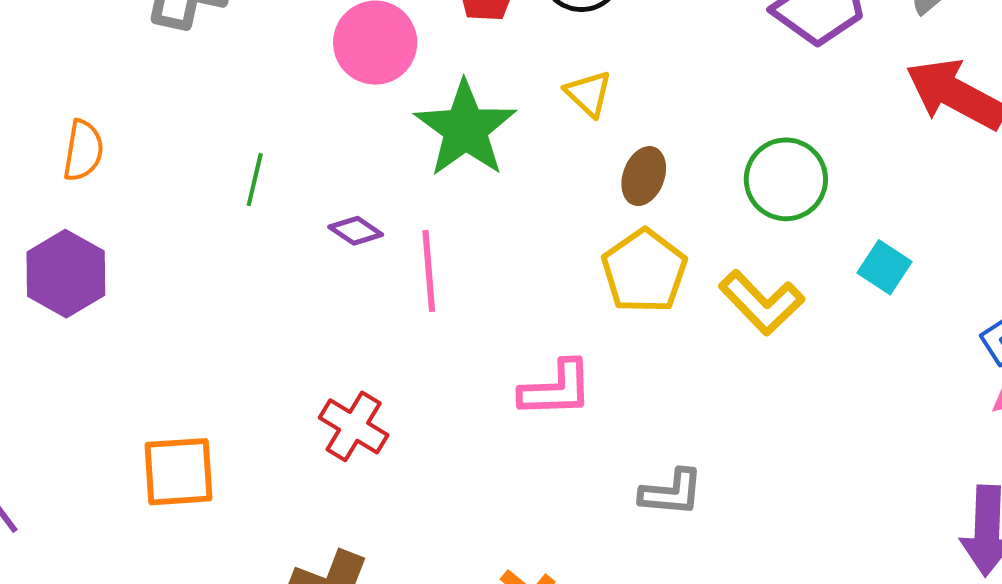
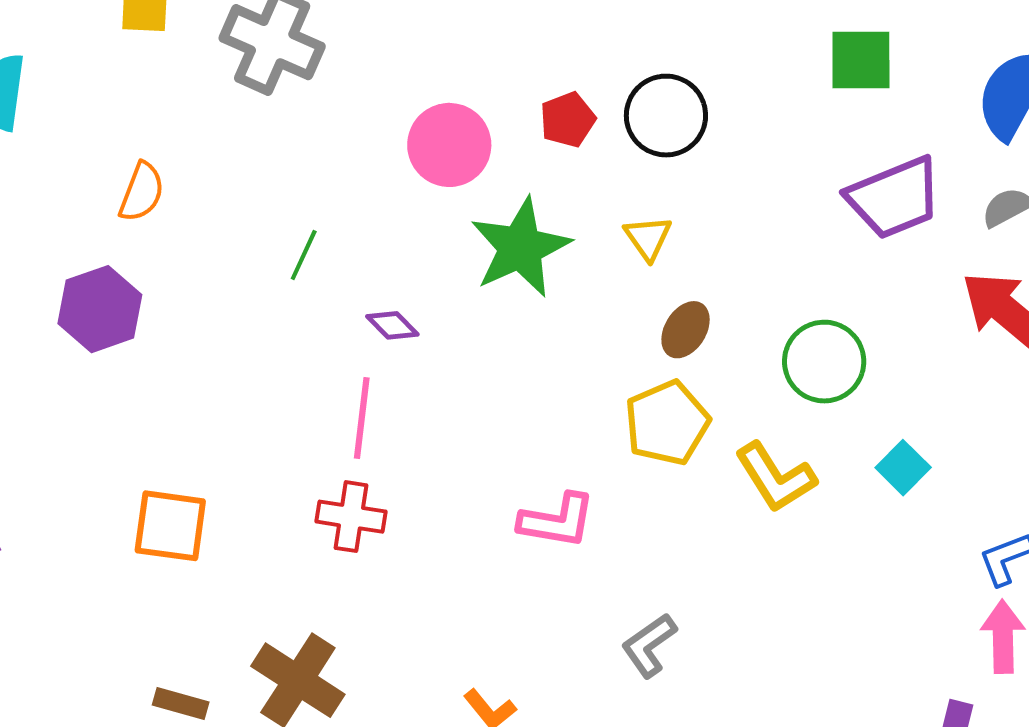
pink line: (429, 271) -> (362, 418), moved
red cross: (354, 426) -> (351, 517), turned -34
gray L-shape: (671, 493) -> (649, 645), turned 128

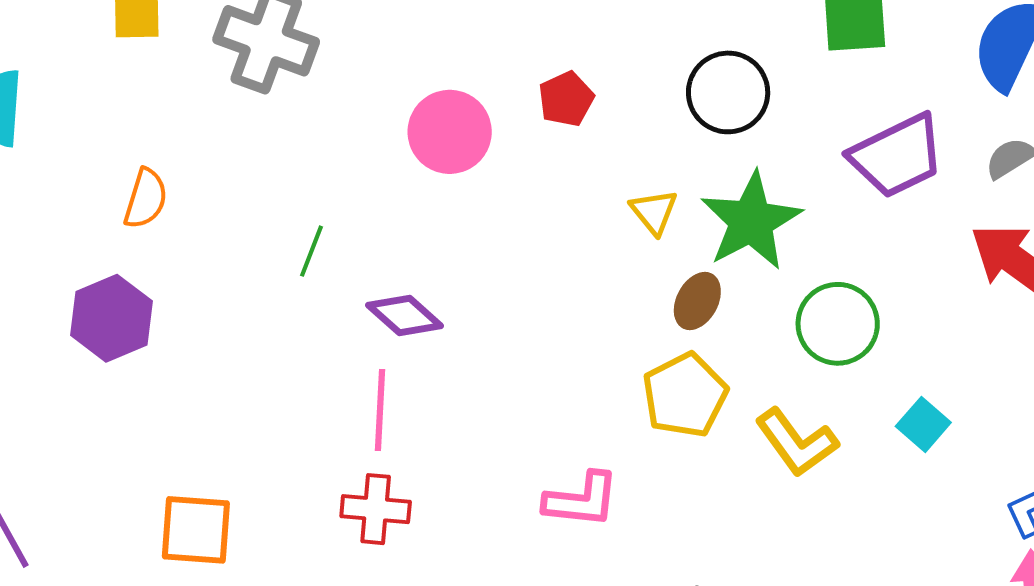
black circle: (666, 116) -> (728, 92), moved
green star: (520, 248) -> (751, 221), moved
purple diamond: (392, 325) -> (405, 316), size x1.4

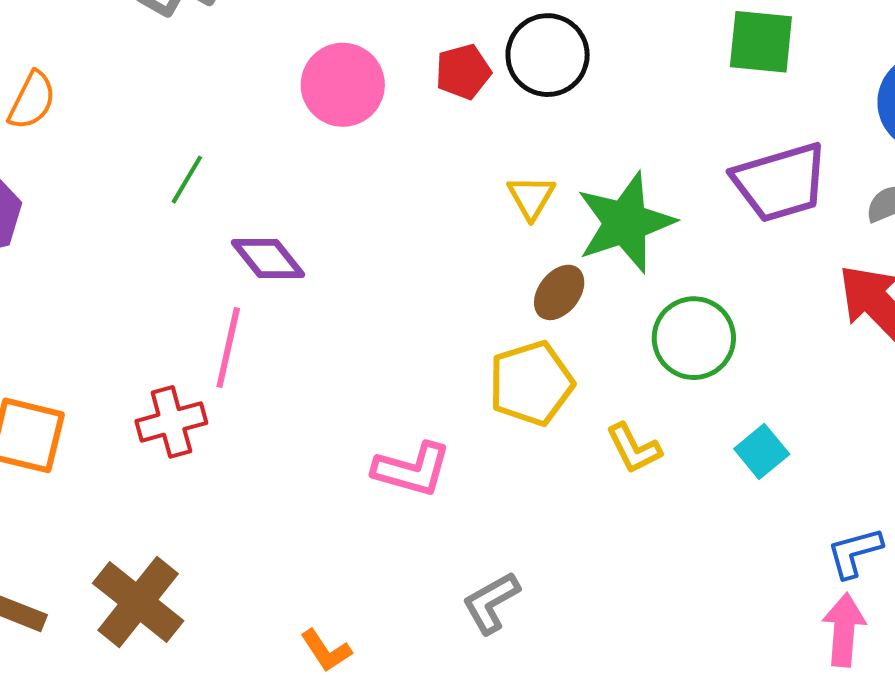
black circle: (728, 92) -> (548, 55), moved
yellow L-shape: (797, 442) -> (634, 448), size x0.7
red cross: (376, 509) -> (171, 422), moved, turned -30

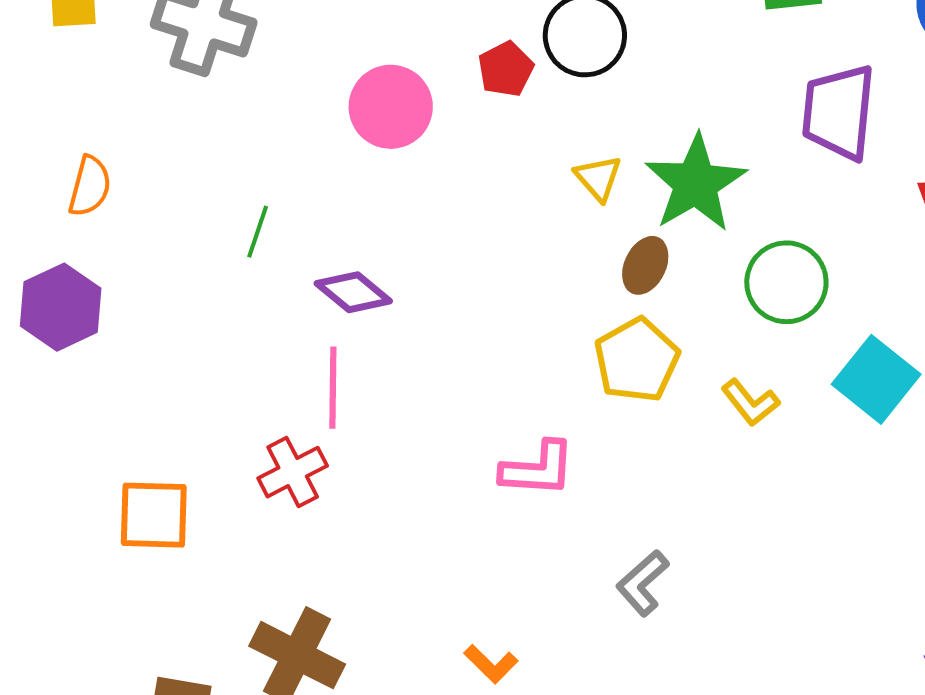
purple trapezoid: (780, 182) -> (839, 112), turned 124
cyan square: (762, 452) -> (876, 379), size x1.6

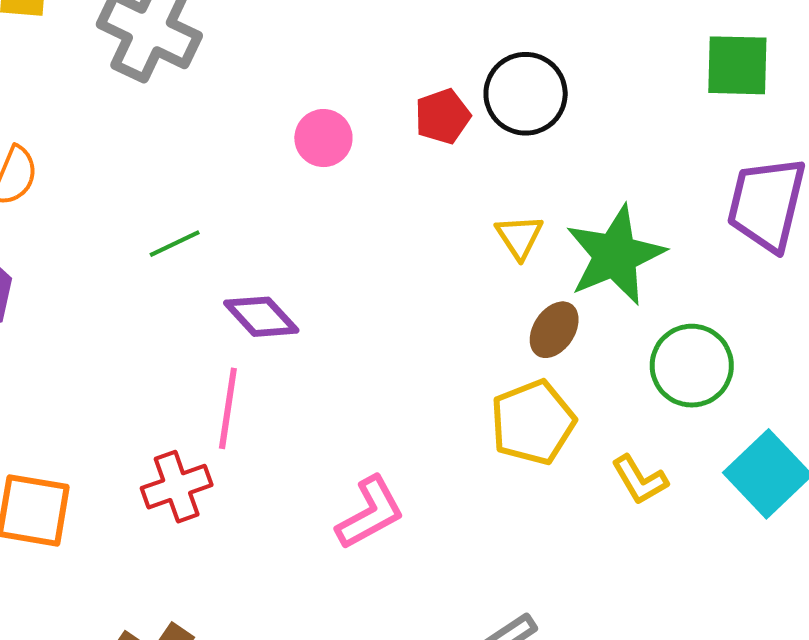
pink circle: (391, 107) -> (323, 138), size x0.7
green line: (258, 232) -> (175, 244), turned 38
pink L-shape: (538, 469) -> (370, 513), moved, turned -40

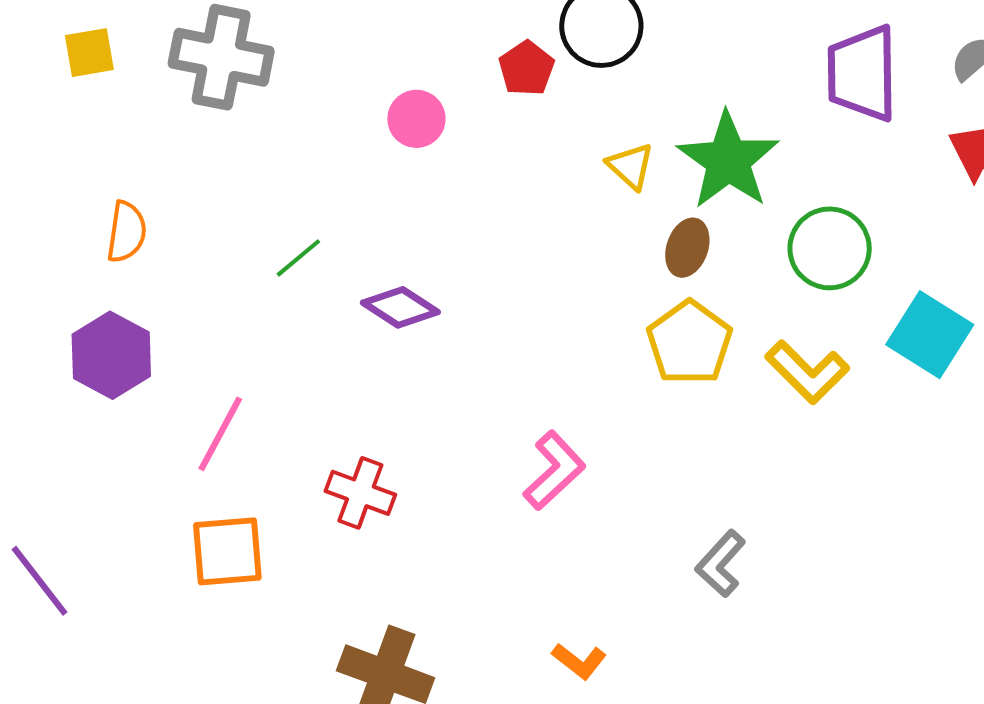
pink line: (228, 408) -> (220, 434), moved, turned 34
yellow L-shape: (640, 480) -> (807, 372), size x1.4
red cross: (177, 487) -> (360, 493), turned -36

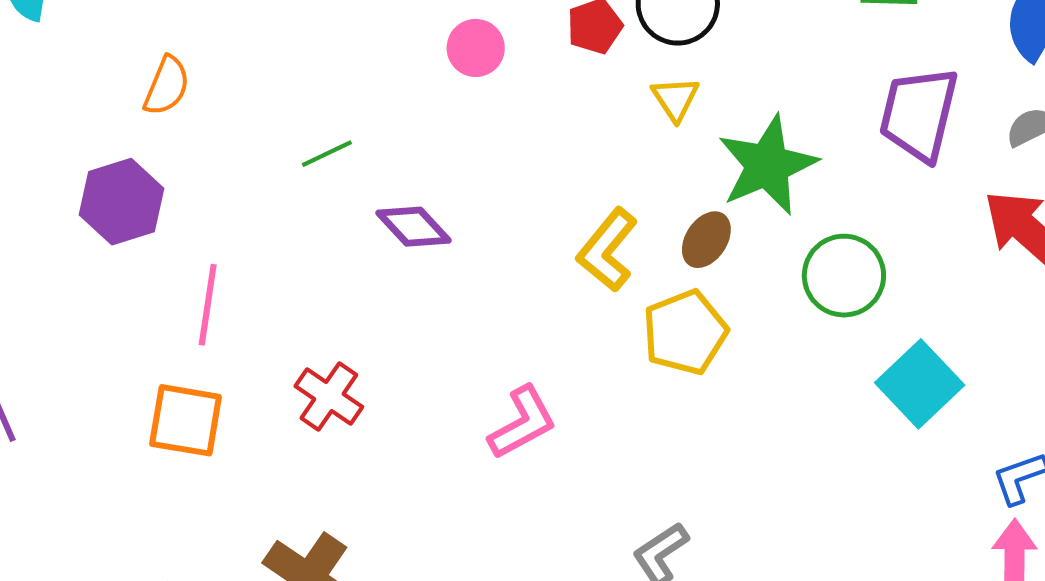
yellow triangle: (631, 166) -> (675, 99), moved
yellow L-shape: (807, 372) -> (607, 250), moved, turned 70
pink line: (220, 434) -> (208, 305), turned -34

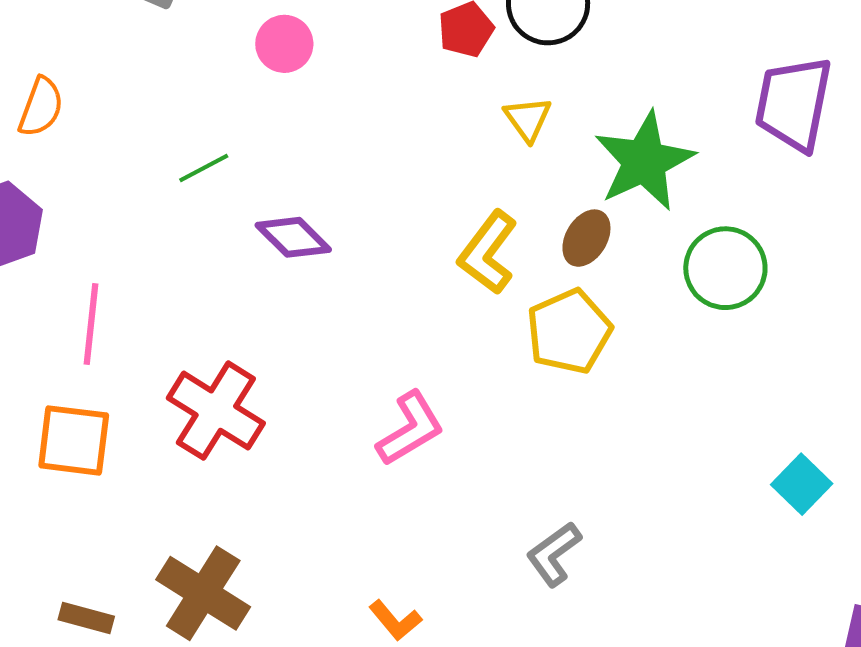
pink circle: (476, 48) -> (284, 44), moved
yellow triangle: (675, 99) -> (528, 119), moved
cyan square: (920, 384) -> (802, 484), moved, size x0.7
red cross: (329, 397) -> (216, 411), size x1.4

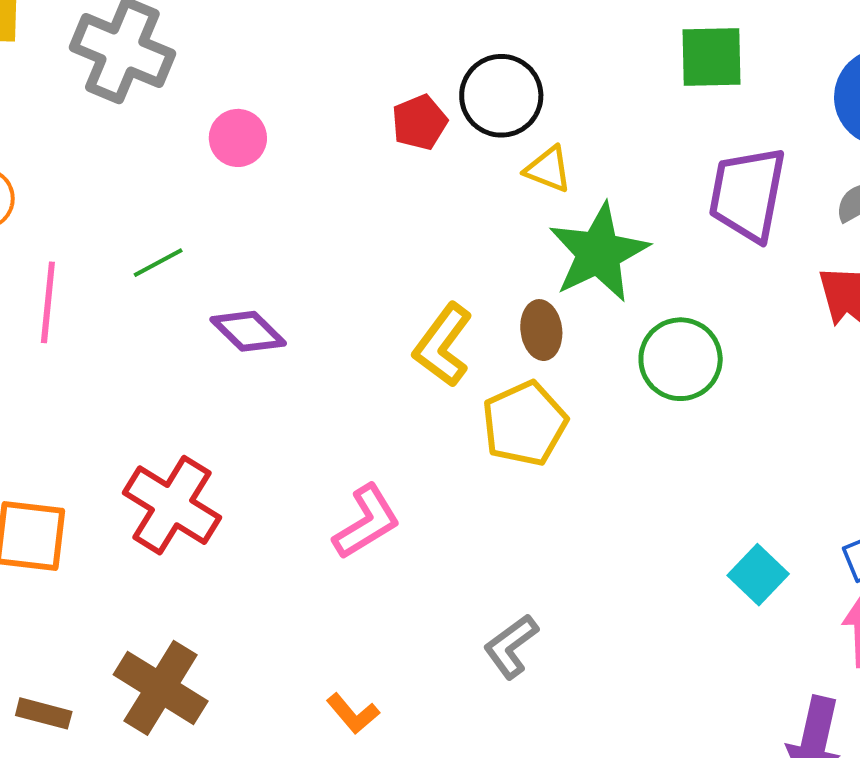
yellow triangle: (528, 119) -> (548, 169), moved, turned -32
brown ellipse: (586, 238) -> (541, 330), turned -38
pink line: (91, 324) -> (48, 302), moved

